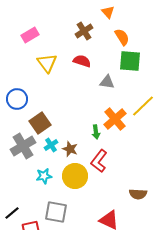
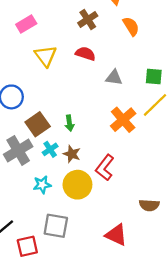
green square: (130, 61) -> (154, 76), moved, size x0.7
green arrow: (96, 132) -> (69, 123), moved

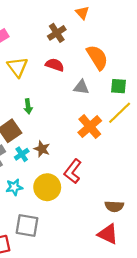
orange semicircle: (131, 26) -> (97, 57), moved, size x1.4
green arrow: (69, 123) -> (28, 106), moved
brown star: (72, 154) -> (42, 149), moved
red triangle: (116, 235) -> (108, 234), moved

